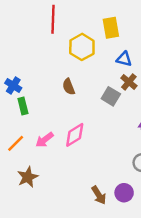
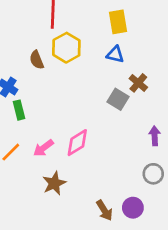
yellow hexagon: (82, 47) -> (66, 48), moved
blue triangle: (124, 59) -> (115, 54), moved
brown semicircle: (69, 87) -> (37, 60), moved
brown star: (28, 177) -> (54, 183), moved

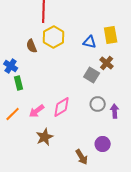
yellow rectangle: (118, 22) -> (111, 35), moved
purple arrow: (155, 136) -> (115, 111), moved
gray circle: (153, 174) -> (98, 104), moved
purple circle: (133, 208) -> (103, 144), moved

